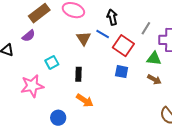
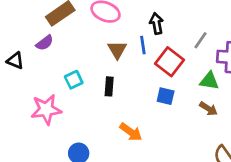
blue line: (103, 34) -> (143, 45), turned 48
black rectangle: (78, 74) -> (109, 86), moved
orange arrow: (85, 100) -> (131, 132), moved

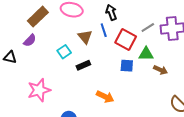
gray line: (200, 40) -> (148, 28), moved, turned 32
cyan square: (74, 80) -> (64, 52), moved
green triangle: (209, 81) -> (146, 54), moved
black rectangle: (109, 86) -> (83, 65), turned 72

